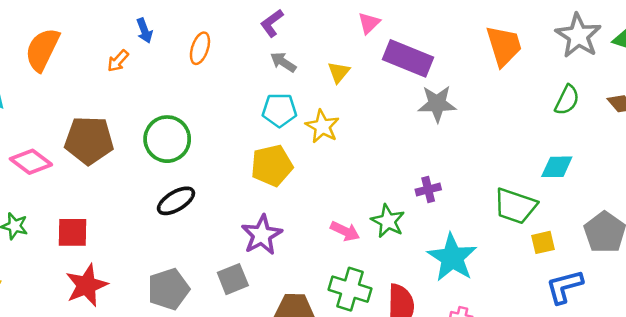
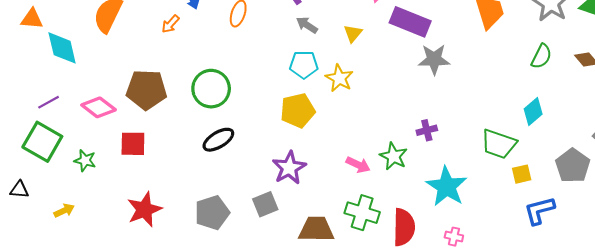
cyan diamond: (557, 167) -> (533, 112), turned -40
red square: (73, 232) -> (133, 144), moved

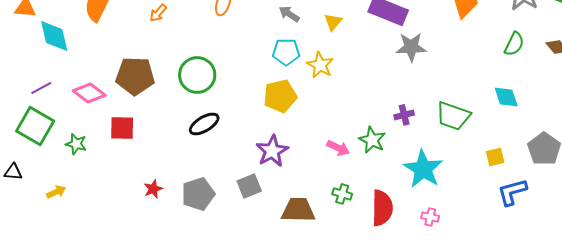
cyan diamond: (533, 112) -> (506, 97), turned -68
green trapezoid: (499, 144) -> (453, 116), moved
red star: (144, 209) -> (153, 189), moved, size x0.6
green cross: (362, 213) -> (342, 194), size x0.6

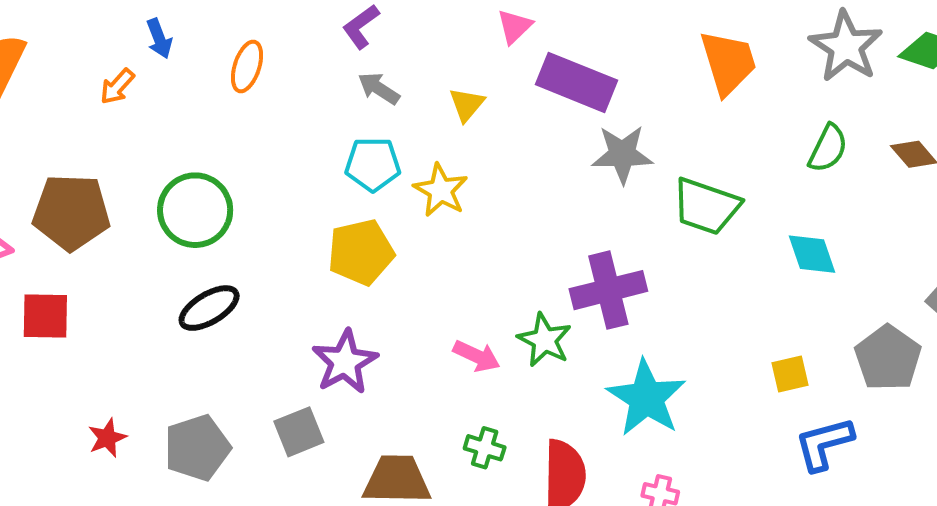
purple cross: (404, 115) -> (608, 290), size x1.8
green trapezoid: (453, 116) -> (706, 206), moved

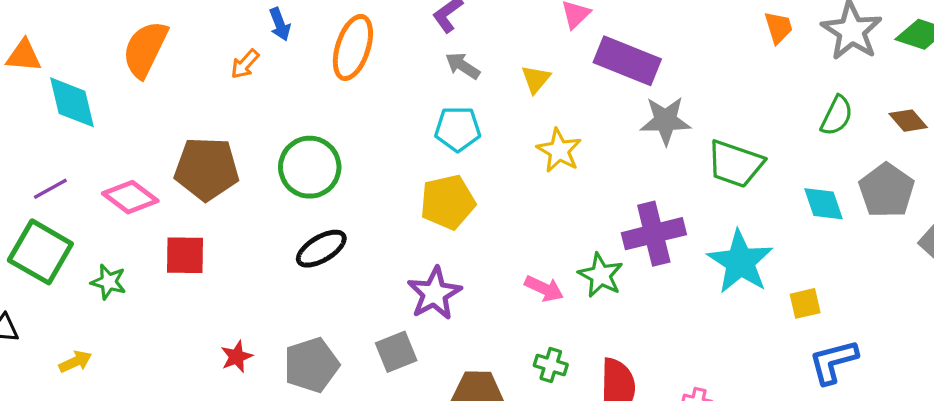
orange trapezoid: (728, 62) -> (779, 28), moved, size x0.6
orange ellipse: (247, 66) -> (353, 47), size x1.5
yellow star: (441, 190) -> (559, 151), moved
gray pentagon: (888, 358) -> (887, 190), moved
cyan star: (646, 398) -> (740, 262), moved

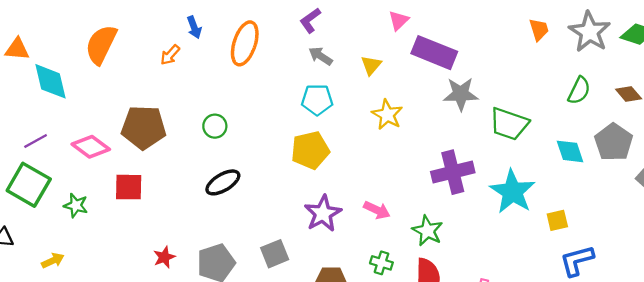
green circle: (310, 167) -> (215, 126), size x0.6
green star: (601, 275) -> (427, 231), moved
purple star: (434, 293) -> (323, 213), moved

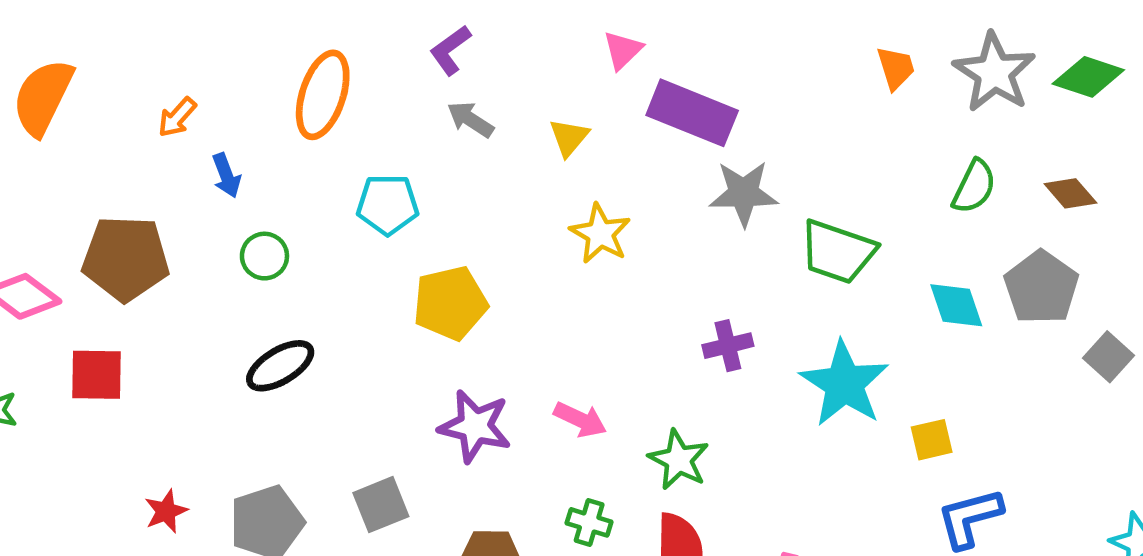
blue arrow: (194, 27) -> (226, 175), moved
cyan pentagon: (317, 100) -> (388, 205), moved
purple cross: (453, 172) -> (728, 346), size x0.6
purple star: (323, 213) -> (475, 426), turned -30

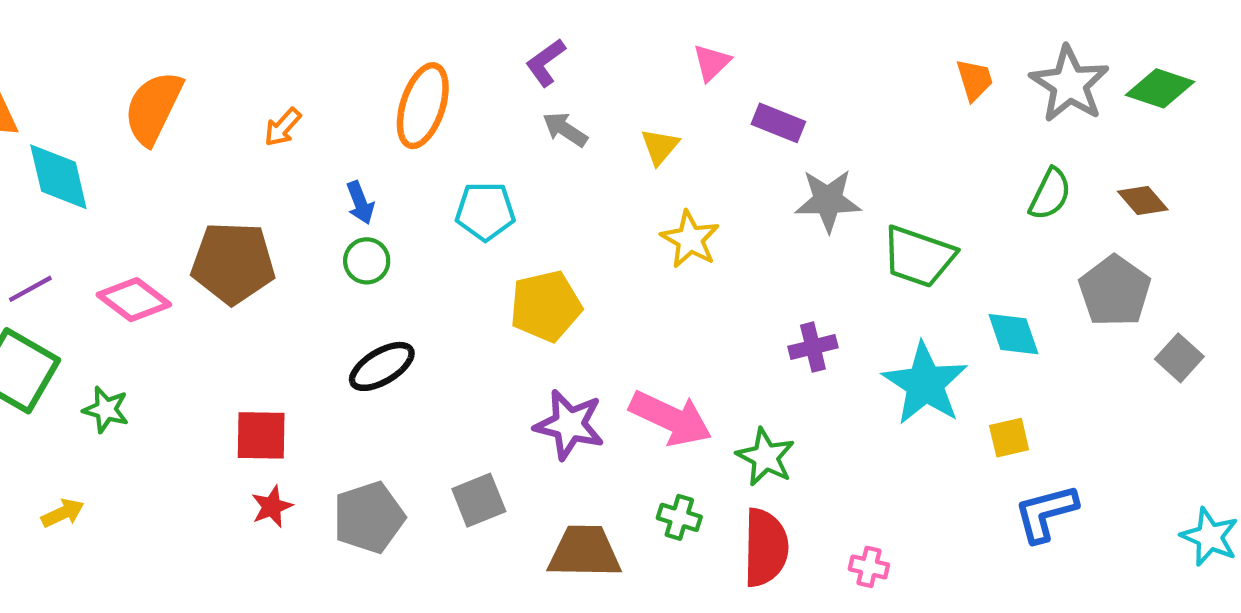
purple rectangle: (692, 113) -> (778, 123), size x0.6
blue arrow: (226, 175) -> (360, 203), moved
cyan diamond: (956, 305) -> (1013, 334), moved
red square: (97, 375) -> (261, 435), moved
pink arrow: (580, 419) -> (671, 418), size x1.6

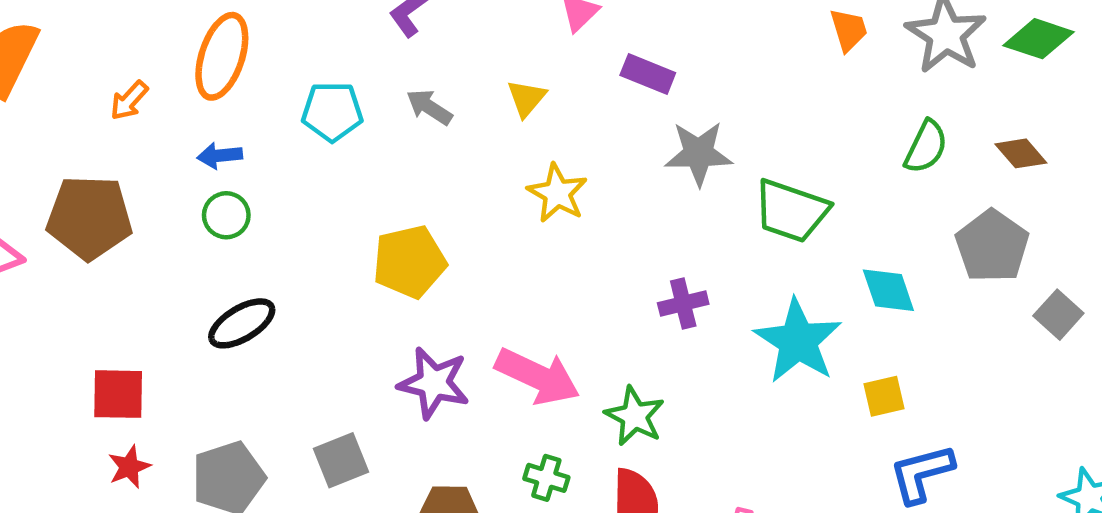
orange ellipse: (423, 106) -> (222, 56), moved
orange arrow: (283, 127) -> (129, 100), moved
gray arrow: (565, 129) -> (429, 107), moved
blue arrow: (360, 203) -> (220, 156), turned 105
cyan pentagon: (485, 211) -> (332, 112), moved

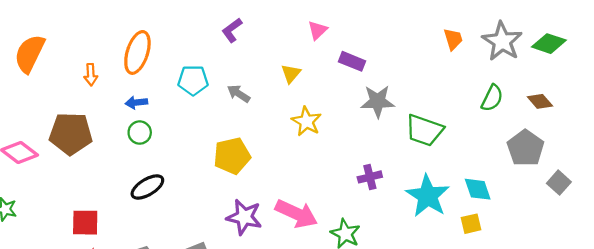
orange arrow: (129, 100) -> (91, 75), turned -45
gray arrow: (429, 107) -> (239, 94), moved
cyan diamond: (888, 290) -> (478, 189), moved

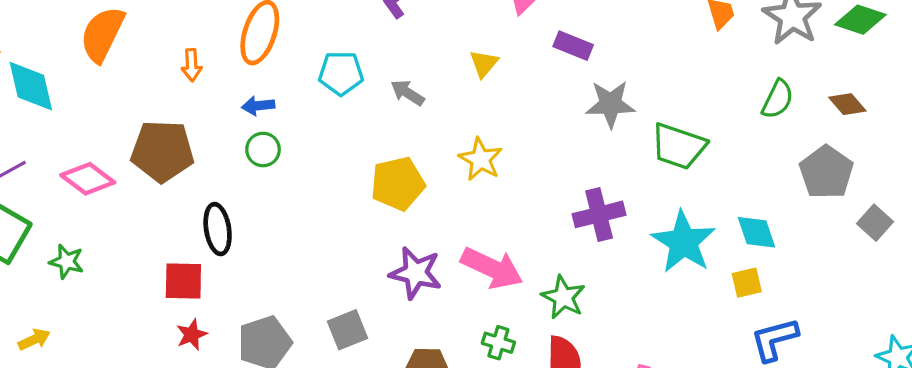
yellow star: (306, 121) -> (481, 159), moved
purple cross: (370, 177) -> (599, 214), size x1.4
black ellipse: (147, 187) -> (218, 229), moved, turned -68

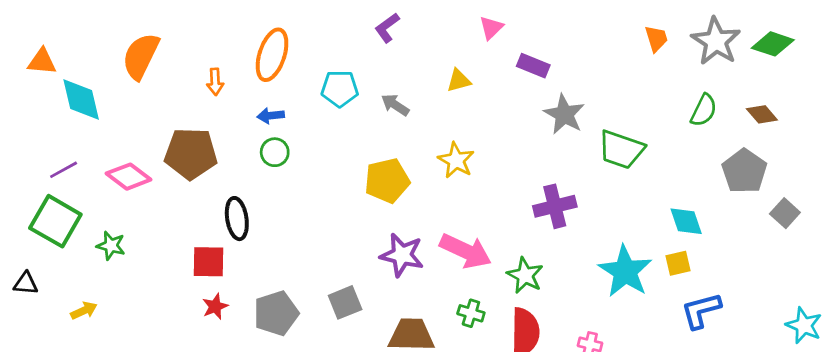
yellow triangle: (484, 63) -> (459, 80), turned 35
gray star: (610, 104) -> (564, 114), turned 30
cyan star: (683, 242) -> (625, 271), moved

